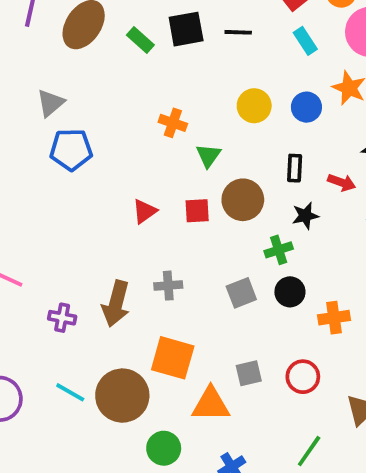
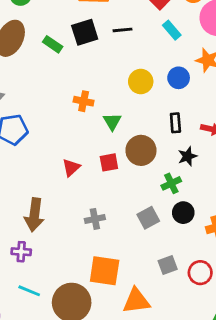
brown arrow: (116, 304) -> (34, 215), moved
gray square: (249, 373) -> (168, 265), moved
cyan line: (70, 392) -> (29, 291), moved

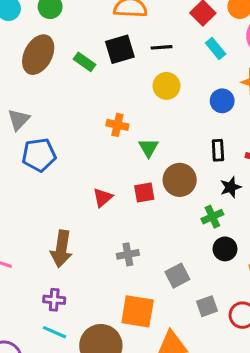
yellow circle: (141, 82) -> (166, 86), moved
gray square: (148, 218) -> (177, 276), moved
purple cross: (21, 252) -> (54, 300), moved

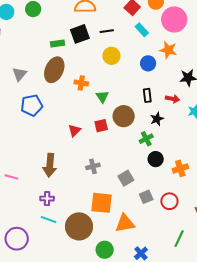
brown ellipse: (38, 55) -> (54, 70), moved
green rectangle: (85, 62) -> (58, 43), turned -40
gray triangle: (19, 120) -> (19, 74), moved

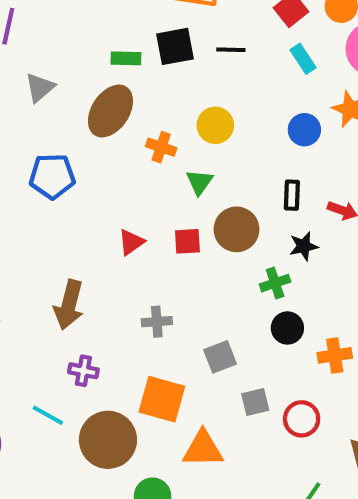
yellow circle: (111, 56) -> (215, 125), moved
gray triangle: (19, 74) -> (40, 88), moved
purple cross: (47, 199) -> (83, 371), moved

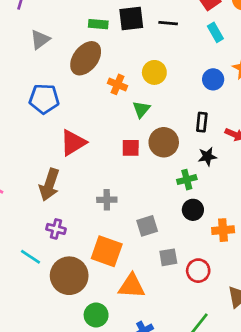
red triangle: (131, 242) -> (73, 143), moved, size x1.5

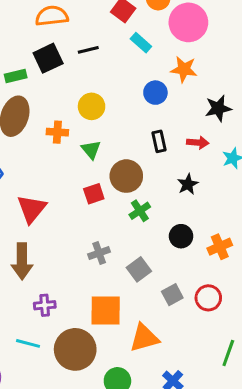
black star: (207, 156) -> (188, 184), moved
green cross: (187, 180) -> (140, 211), moved
gray cross: (107, 200) -> (99, 253), moved

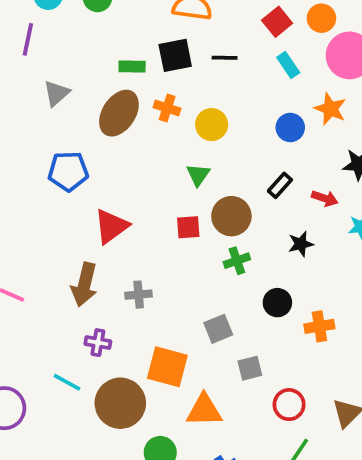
orange cross: (57, 132) -> (167, 108), moved
black rectangle: (159, 141) -> (280, 185), turned 40
gray cross: (99, 253) -> (139, 295), moved
red circle: (208, 298) -> (289, 405), moved

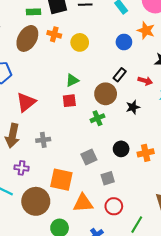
green triangle: (198, 175) -> (72, 80), moved, turned 32
brown circle: (231, 216) -> (106, 94), moved
black circle: (277, 303) -> (121, 149), moved
red circle: (289, 405) -> (114, 206), moved

